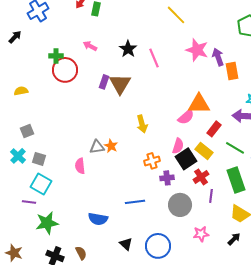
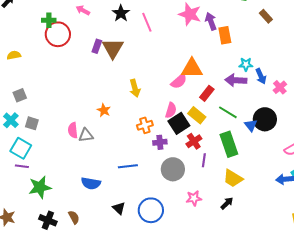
gray triangle: (97, 147) -> (86, 135), moved
cyan square: (41, 184) -> (21, 148), moved

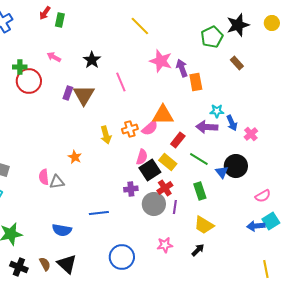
pink line: (147, 22) -> (121, 82), moved
orange cross: (145, 125) -> (130, 129), moved
green rectangle: (229, 144) -> (200, 191), size x0.7
gray circle: (173, 169) -> (154, 204), moved
black triangle: (119, 208) -> (67, 264), moved, size x1.5

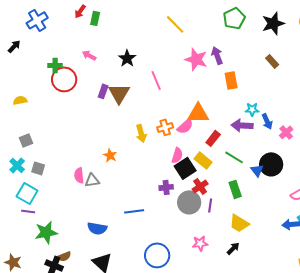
green pentagon: (212, 37) -> (234, 18), moved
purple arrow: (182, 68) -> (217, 55), moved
brown semicircle: (45, 264) -> (64, 256), moved, turned 96

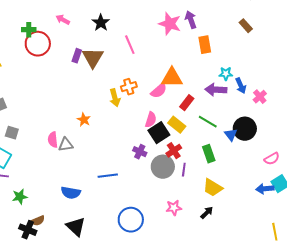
orange cross: (165, 127) -> (129, 87), moved
purple cross: (166, 187) -> (140, 152), turned 32
green star: (46, 232) -> (20, 197), size x0.7

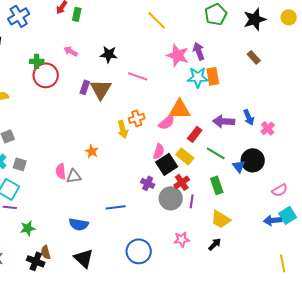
black star: (101, 23) -> (109, 54), turned -30
pink line: (130, 45) -> (138, 76), turned -48
cyan star: (226, 74) -> (198, 77), moved, size x1.5
brown semicircle: (38, 221) -> (46, 252), turned 96

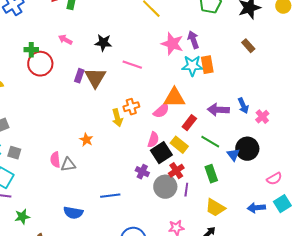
blue arrow: (273, 220) -> (256, 208), moved

